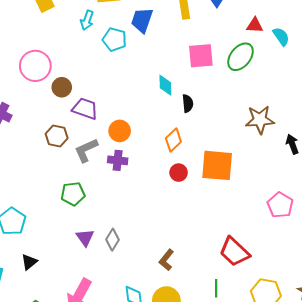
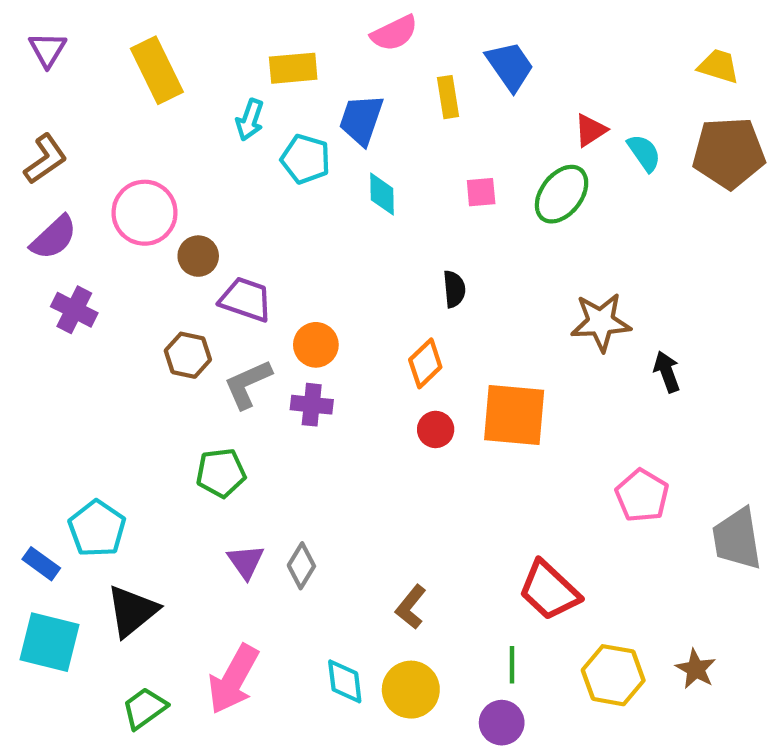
red triangle: (255, 25) -> (590, 130), turned -36
pink square: (201, 56) -> (481, 192), size x0.6
cyan diamond: (165, 85) -> (382, 194), moved
black triangle: (29, 262) -> (132, 611), size x1.6

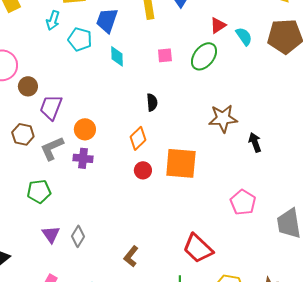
purple trapezoid: (246, 299) -> (51, 107), turned -88

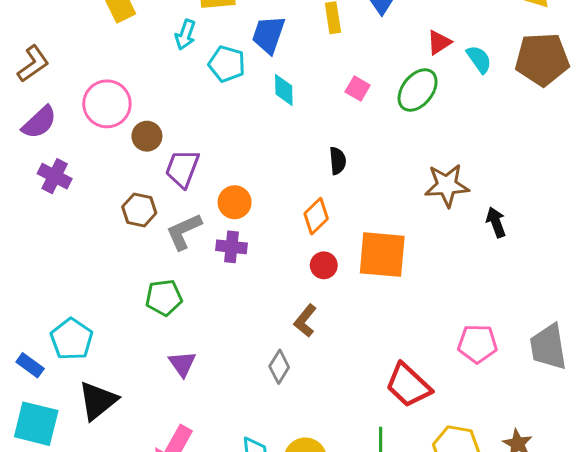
pink square: (165, 55) -> (358, 88), turned 35
pink pentagon: (243, 202) -> (478, 344), moved, turned -30
gray diamond: (78, 236) -> (279, 367), moved
brown L-shape: (131, 256) -> (305, 321), moved

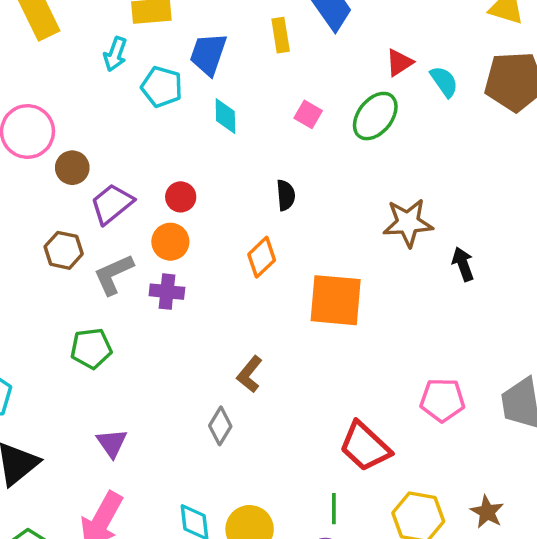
purple trapezoid: (182, 168) -> (112, 204), turned 30
red circle: (324, 265) -> (181, 197), moved
purple triangle: (182, 364) -> (112, 443), moved

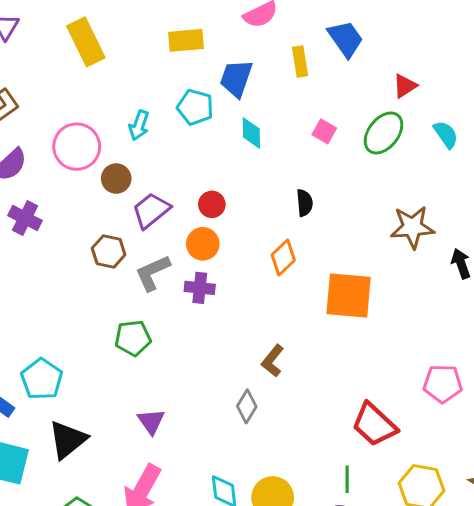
cyan arrow: (115, 54) -> (139, 125), moved
cyan semicircle: (444, 82) -> (446, 134), moved

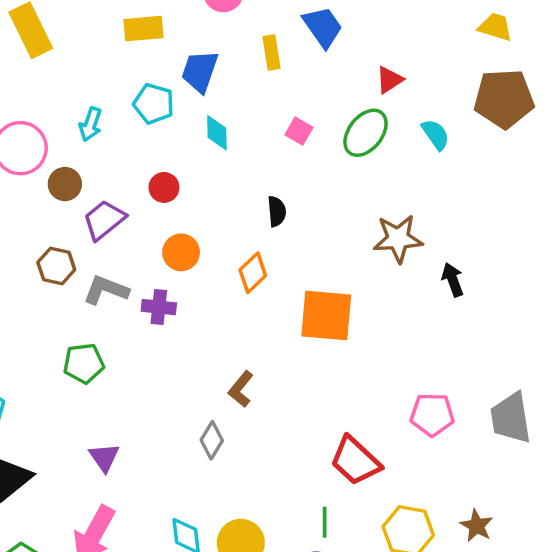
red circle: (212, 204) -> (164, 187), moved
orange circle: (203, 244) -> (181, 252), moved
gray L-shape: (153, 273) -> (106, 290), turned 45

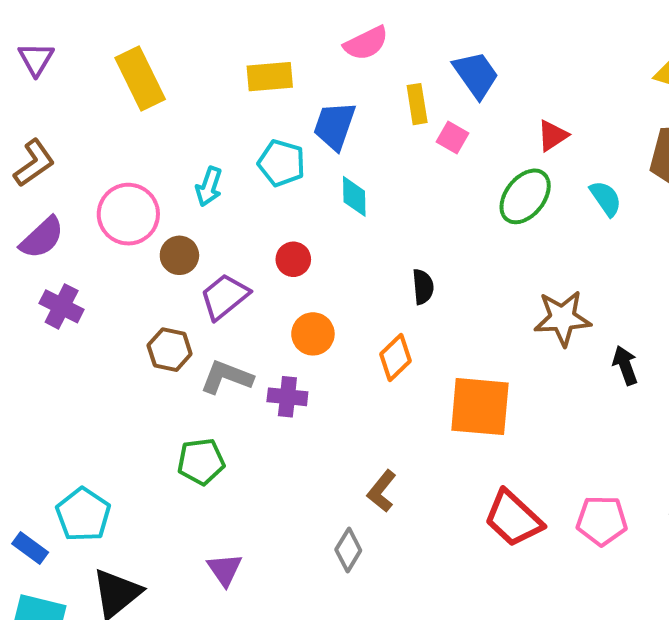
pink square: (299, 131) -> (452, 137), moved
red trapezoid: (355, 461) -> (513, 519), moved

